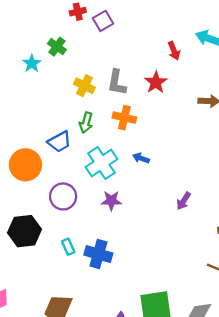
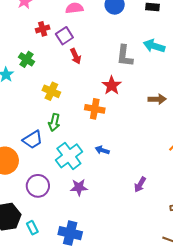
red arrow: (174, 51) -> (76, 56), moved
gray L-shape: (117, 83) -> (125, 56), moved
orange cross: (124, 118) -> (95, 109), moved
cyan rectangle: (68, 247) -> (32, 228), moved

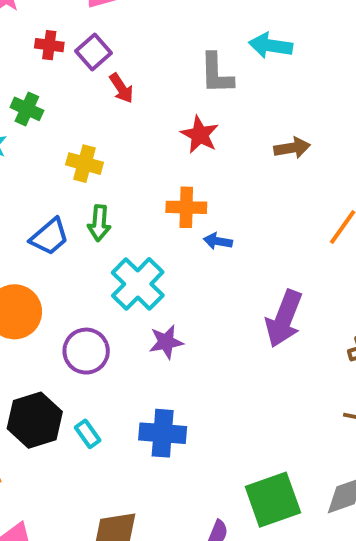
red cross: (43, 29) -> (49, 45), turned 32
orange cross: (95, 109) -> (186, 207), moved
blue trapezoid: (33, 140) -> (49, 237), moved
blue arrow: (102, 150) -> (218, 241), moved
purple arrow: (140, 185) -> (284, 319), size x1.8

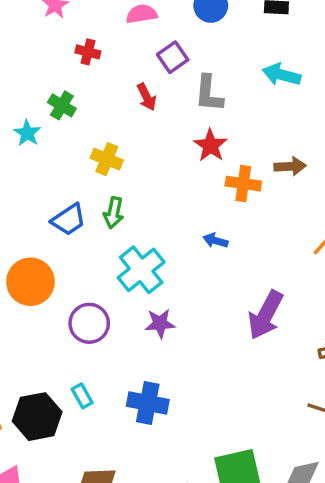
purple square: (94, 52) -> (173, 57), moved
gray L-shape: (216, 73) -> (209, 94), moved
orange cross: (186, 207) -> (243, 184), moved
black hexagon: (35, 420) -> (37, 417), moved

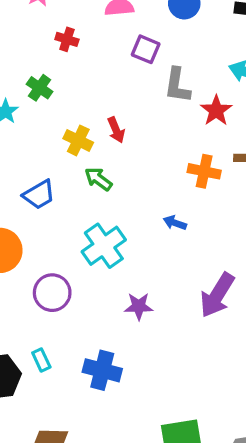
purple square: (173, 57) -> (146, 49), turned -36
red arrow: (147, 97) -> (116, 130), moved
red star: (211, 145) -> (216, 111), moved
green arrow: (114, 213) -> (98, 179), moved, turned 112
purple star: (160, 323) -> (139, 306), moved

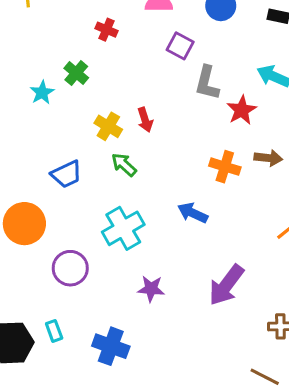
blue arrow: (175, 223) -> (193, 213), size x1.4

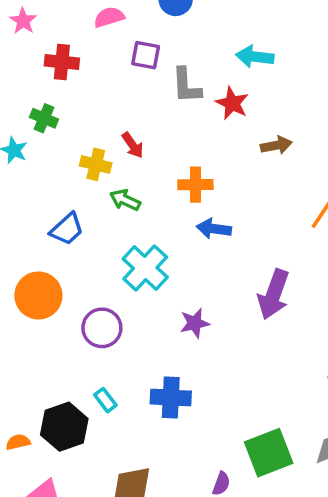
red cross: (106, 30) -> (62, 62), size x1.4
orange cross: (225, 167) -> (195, 185), moved

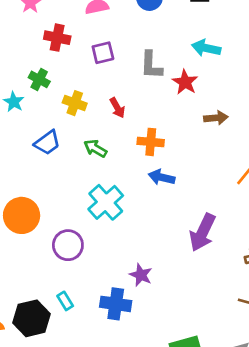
purple square: (146, 55) -> (103, 53), moved, turned -30
red arrow: (133, 145) -> (117, 108), moved
yellow cross: (96, 164) -> (75, 103), moved
blue trapezoid: (67, 229) -> (47, 143), moved
purple star: (195, 323) -> (141, 275), moved, turned 30

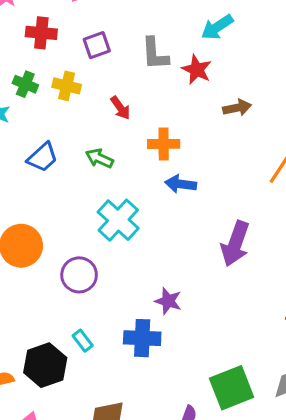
cyan arrow: (206, 48) -> (217, 27), turned -40
yellow cross: (75, 103) -> (67, 86), moved

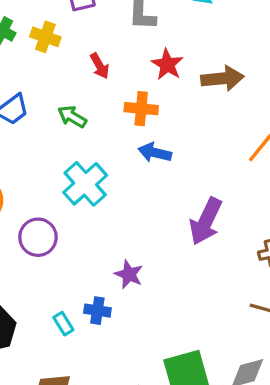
red star: (197, 70) -> (167, 64), moved
brown arrow: (237, 108) -> (222, 78), size x1.4
blue cross: (142, 338) -> (97, 311), size x0.7
cyan rectangle: (83, 341) -> (63, 324), moved

